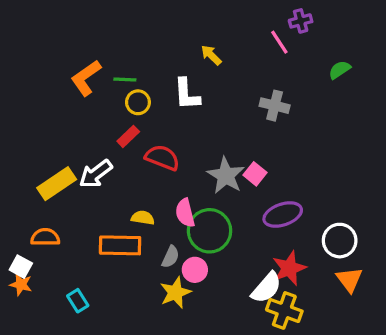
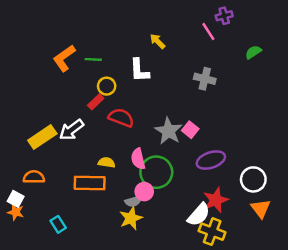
yellow circle: (138, 102) -> (107, 86), moved
gray semicircle: (170, 257) -> (133, 201), moved, turned 49
pink circle: (195, 270) -> (144, 192), moved

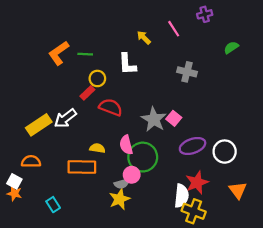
pink line: (208, 32) -> (174, 29), moved
white circle: (253, 179) -> (225, 152), moved
white semicircle: (199, 215) -> (181, 196), turned -35

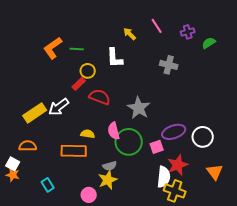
purple cross: (205, 14) -> (188, 32), moved
pink square: (174, 118) -> (157, 147), moved, turned 32
pink circle: (132, 175) -> (89, 195), moved

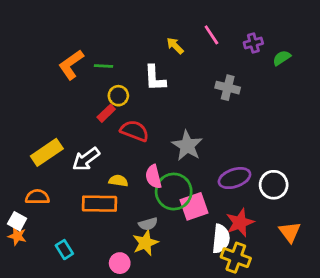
white arrow: (59, 107) -> (86, 159), moved
pink square: (157, 147) -> (194, 206), moved, size x1.5

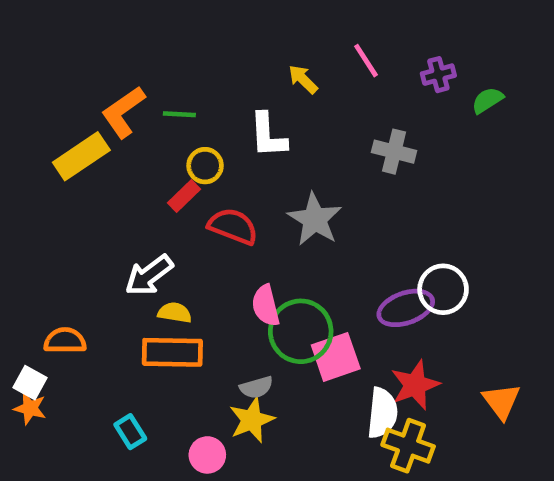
gray star: (187, 146) -> (315, 219), moved
yellow rectangle: (47, 152) -> (81, 156), moved
yellow semicircle: (118, 181) -> (175, 313), moved
white circle: (274, 185) -> (443, 289), moved
cyan rectangle: (64, 250) -> (130, 432), moved

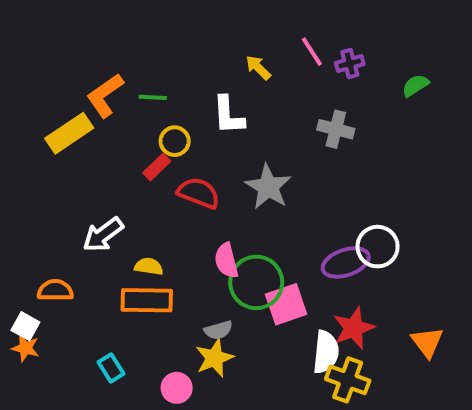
purple cross: (438, 75) -> (350, 64), moved
white arrow: (149, 275) -> (103, 235), moved

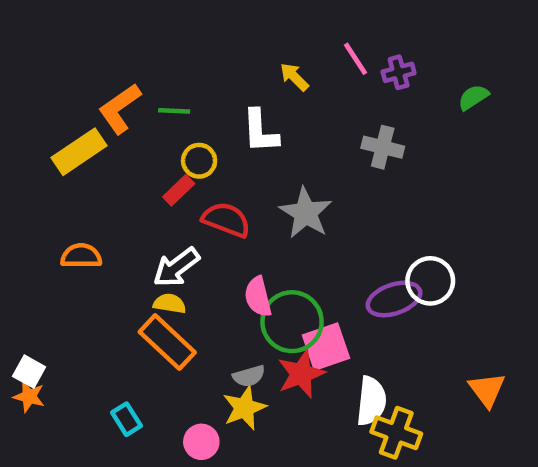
white arrow: (103, 235) -> (176, 267), moved
orange semicircle: (55, 290) -> (81, 256), moved
orange rectangle: (147, 300) -> (167, 342), turned 42
red star: (354, 328) -> (301, 374), moved

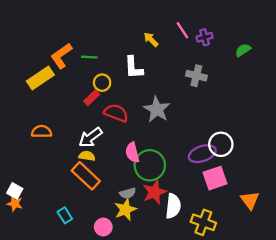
pink square: (326, 347) -> (215, 178), moved
white semicircle: (371, 401) -> (173, 206), moved

